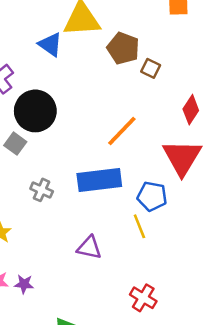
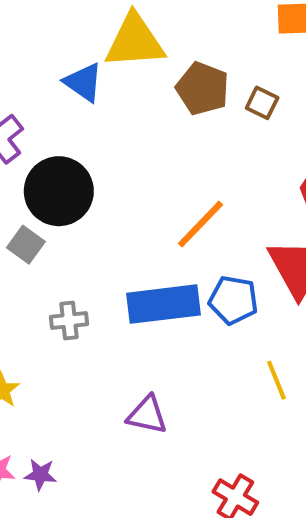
brown square: (151, 68) -> (262, 103), moved
gray cross: (42, 190) -> (69, 321), turned -30
blue pentagon: (152, 196) -> (233, 300), moved
yellow line: (139, 226) -> (276, 380), moved

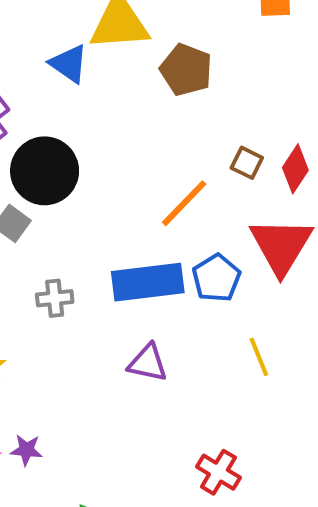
brown square: (262, 103) -> (247, 163), moved
blue pentagon: (233, 300) -> (216, 278), turned 30
purple triangle: (147, 415) -> (148, 363), moved

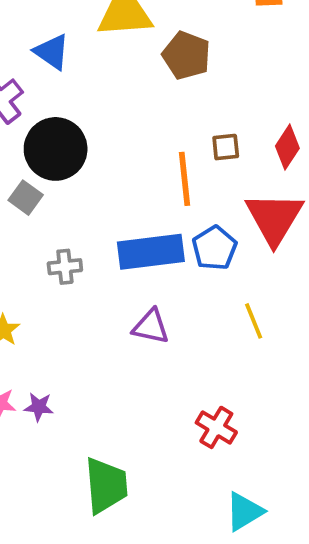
blue triangle: (69, 64) -> (52, 52), moved
brown square: (247, 163) -> (226, 147), moved, turned -32
orange line: (184, 203) -> (185, 179), turned -50

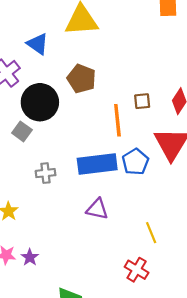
brown pentagon: (186, 55) -> (81, 79), moved
yellow line: (254, 321) -> (151, 233), moved
purple star: (39, 407) -> (30, 257), turned 30

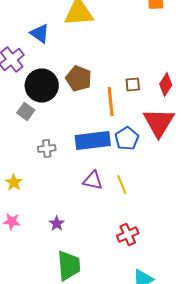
brown pentagon: (81, 79) -> (79, 78), moved
yellow line: (151, 233) -> (122, 184), moved
purple star: (30, 257) -> (57, 224), moved
red cross: (137, 270) -> (128, 234), turned 35

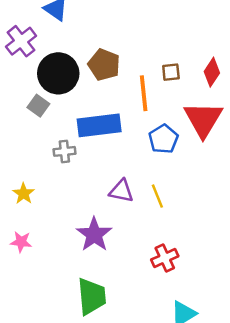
blue rectangle: (93, 140) -> (99, 125), moved
purple star: (57, 224) -> (94, 234), moved, size x1.8

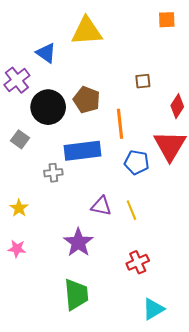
brown square: (171, 72) -> (143, 81), moved
gray square: (38, 106) -> (20, 139), moved
blue pentagon: (164, 139) -> (137, 162), turned -30

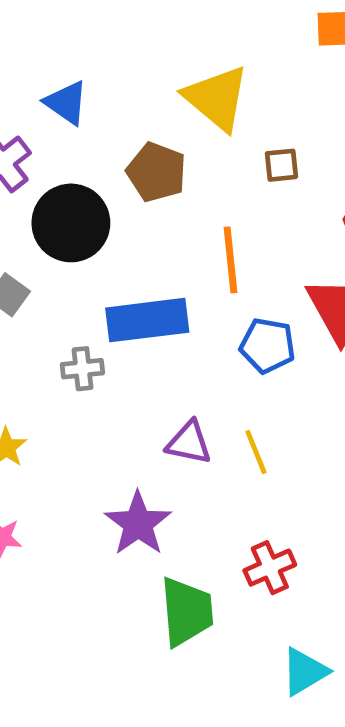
yellow triangle: (87, 31) -> (217, 98), moved, turned 44
brown pentagon: (87, 100) -> (156, 172), moved
green trapezoid: (76, 294) -> (187, 612), moved

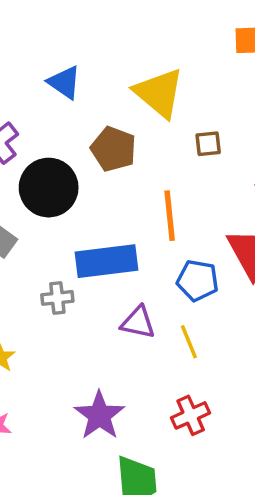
blue triangle: (66, 103) -> (64, 82), moved
purple triangle: (189, 443) -> (138, 322), moved
yellow line: (256, 452) -> (189, 342), moved
red cross: (270, 568) -> (191, 415), moved

